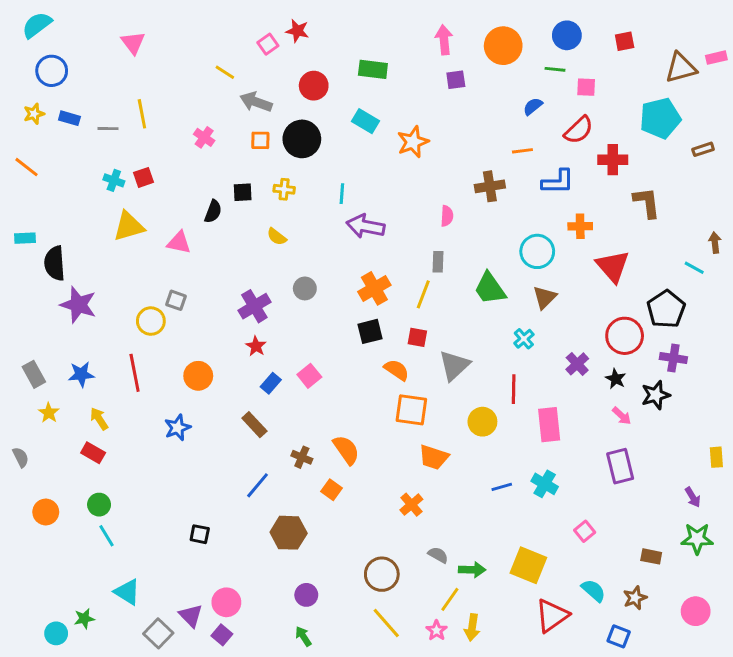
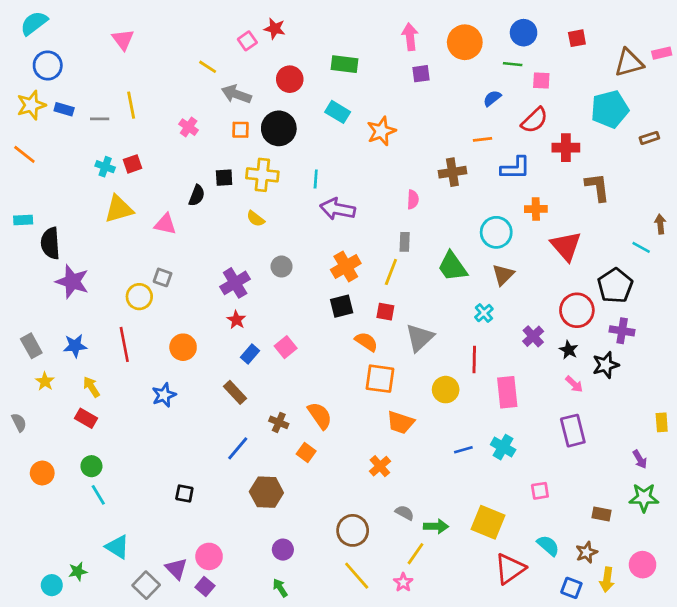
yellow star: (34, 114) -> (31, 105), size x1.5
yellow cross: (284, 189) -> (262, 175), size x1.6
pink square: (585, 531) -> (540, 491), turned 30
yellow arrow: (472, 627) -> (607, 580), moved

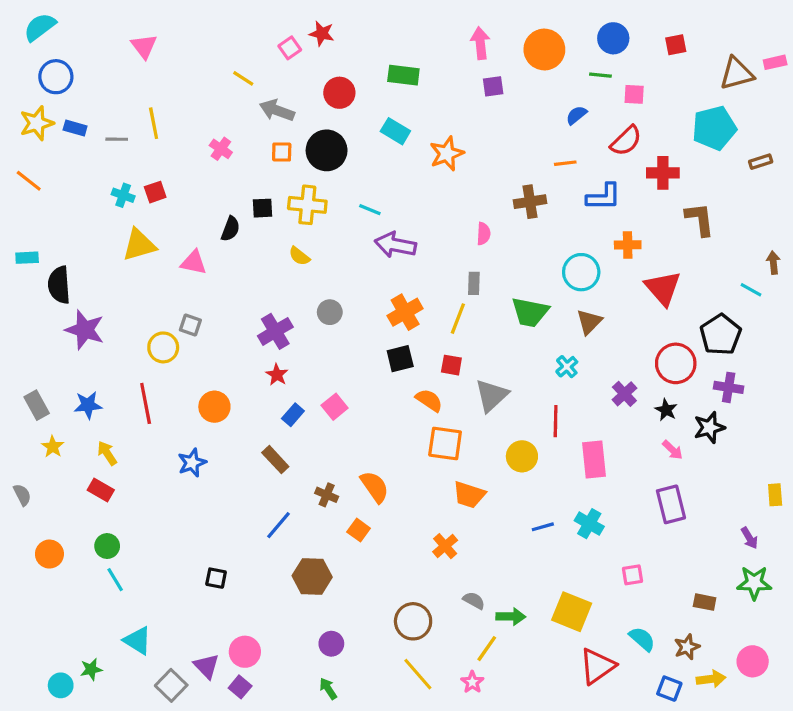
cyan line: (316, 179) -> (370, 210), turned -72
green trapezoid: (452, 267) -> (530, 312), turned -44
yellow arrow: (607, 580) -> (711, 679), turned -105

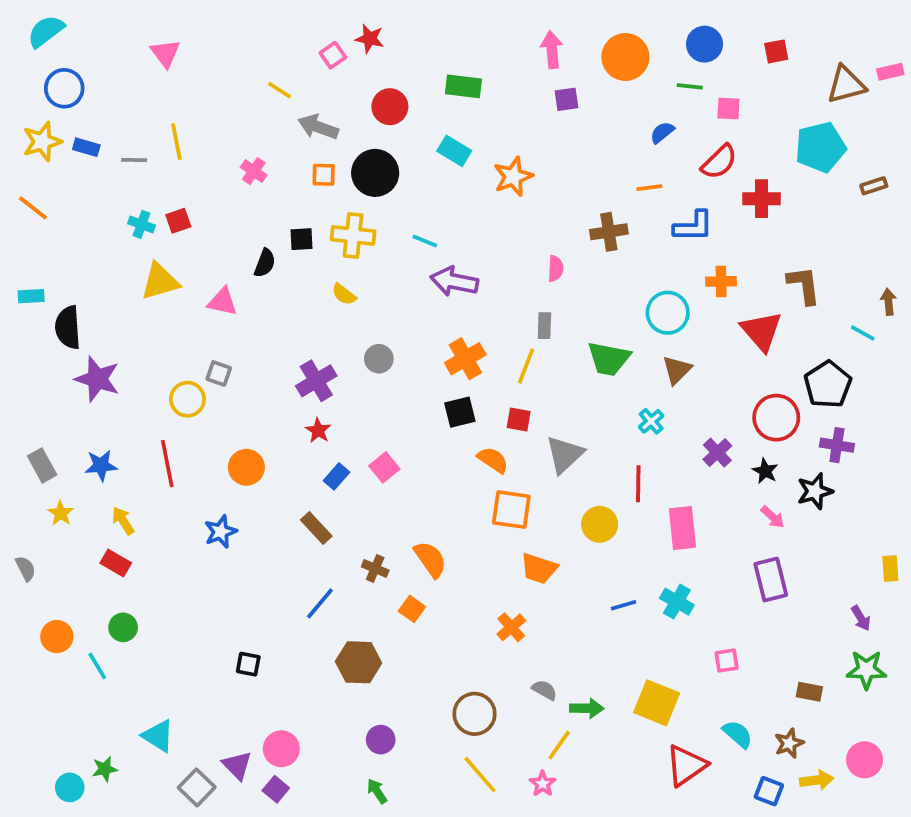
brown L-shape: (700, 219) -> (804, 285), moved
cyan line: (115, 580) -> (97, 666), moved

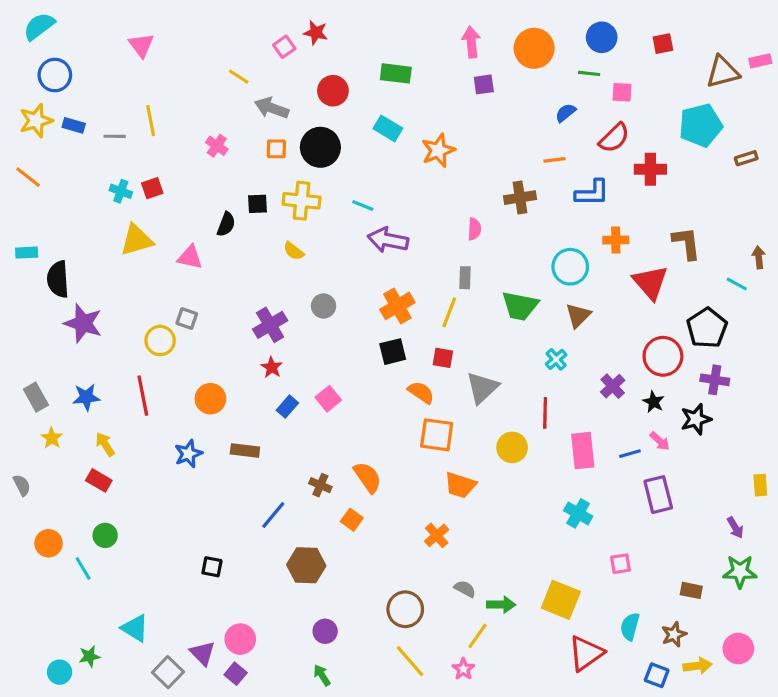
brown rectangle: (316, 528) -> (245, 451), moved, turned -40
blue line: (624, 605) -> (630, 454), moved
cyan semicircle: (738, 734) -> (630, 627), turned -116

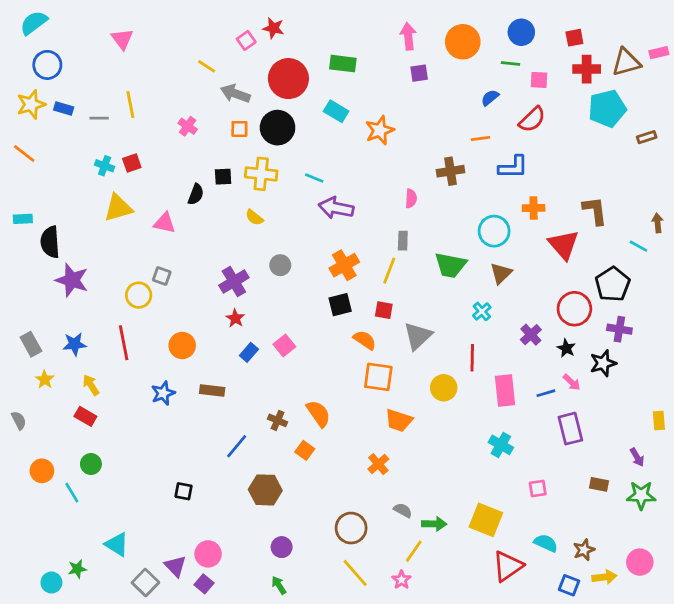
red circle: (333, 91) -> (288, 79), size x1.5
red cross: (650, 169) -> (587, 69), moved
brown rectangle: (691, 590) -> (599, 484), moved
cyan semicircle: (630, 627) -> (546, 543), turned 100

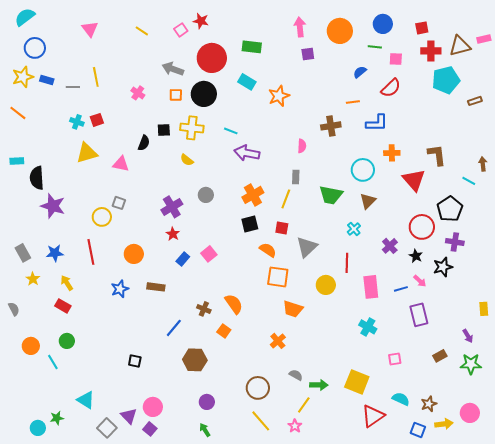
yellow line: (207, 66) -> (142, 31), moved
brown rectangle: (599, 484) -> (440, 356), turned -40

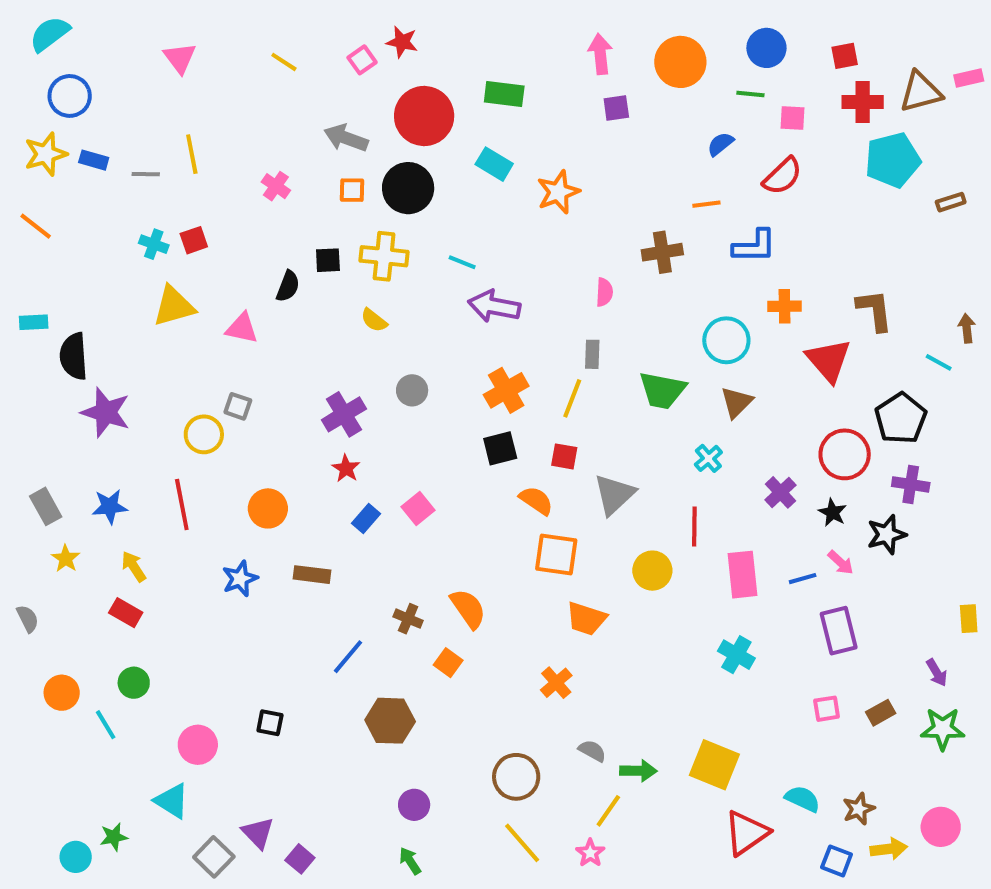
pink square: (395, 359) -> (827, 709), moved
pink circle: (153, 407) -> (198, 745), moved

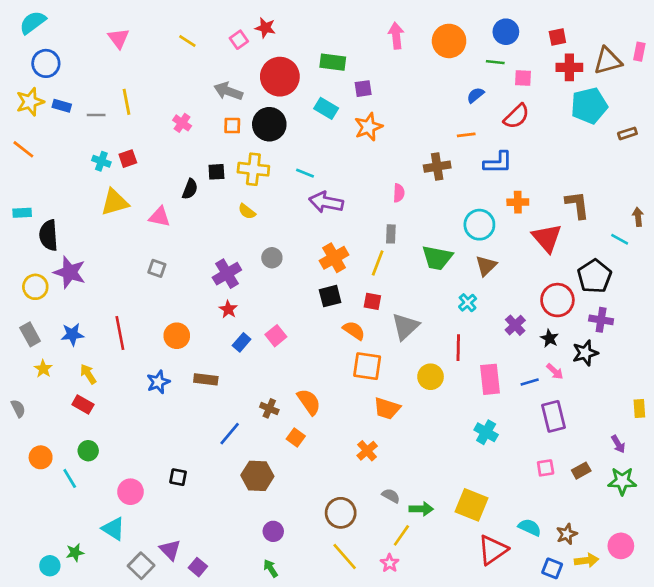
pink rectangle: (969, 78) -> (639, 52), turned -66
purple square: (616, 108) -> (363, 89), moved
yellow circle: (204, 434) -> (35, 287), moved

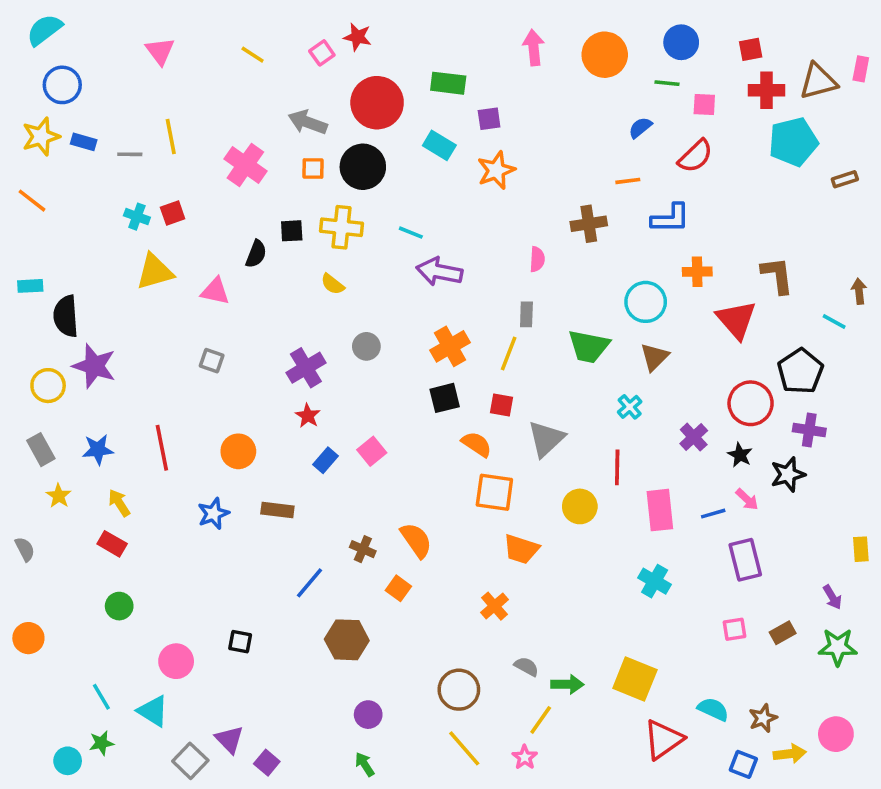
pink cross: (182, 123) -> (245, 165), size x1.6
orange circle: (41, 457) -> (28, 638), moved
cyan line: (70, 478) -> (101, 697), moved

